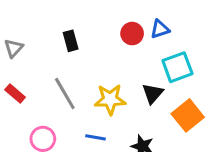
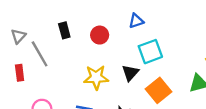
red circle: (132, 34) -> (100, 35), moved
red rectangle: (15, 94) -> (20, 73), turned 42
gray line: (65, 94) -> (40, 54), moved

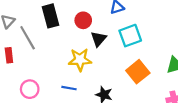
black rectangle: (64, 30) -> (50, 16), size x1.5
black triangle: (130, 73) -> (99, 39), moved

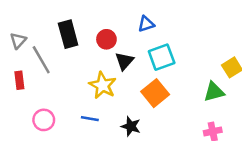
yellow star: (80, 60) -> (103, 85), turned 30
orange square: (138, 72) -> (155, 93), moved

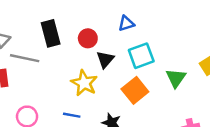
gray line: (41, 60) -> (25, 58), turned -48
green triangle: (214, 92) -> (176, 78), moved, turned -40

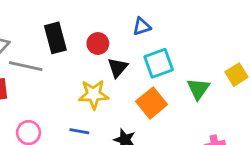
yellow star: (84, 83) -> (94, 94), turned -30

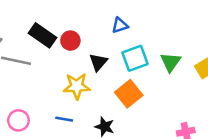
black rectangle: (55, 38) -> (43, 35), turned -40
red circle: (98, 43) -> (70, 41), moved
green triangle: (198, 89) -> (171, 62), moved

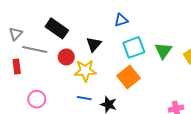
red circle: (70, 41) -> (66, 57), moved
black triangle: (98, 62) -> (94, 44), moved
blue line: (64, 119) -> (84, 98), moved

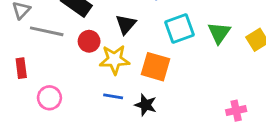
red rectangle: (17, 66) -> (21, 68), moved
orange square: (129, 77) -> (155, 67), moved, turned -35

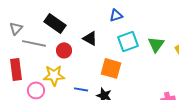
black triangle: (126, 24) -> (90, 38), turned -42
yellow star: (114, 60) -> (54, 75), moved
red rectangle: (21, 68) -> (16, 69), size x1.5

